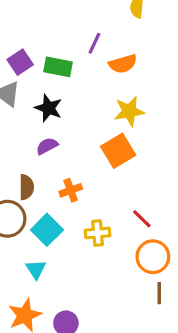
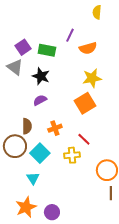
red line: (142, 219) -> (84, 139), moved

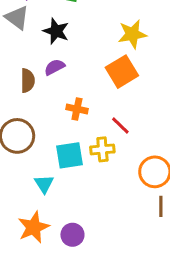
brown semicircle: (27, 126) -> (28, 81), moved
orange cross: (55, 128) -> (77, 109), turned 32
cyan square: (40, 153) -> (69, 155), moved, turned 36

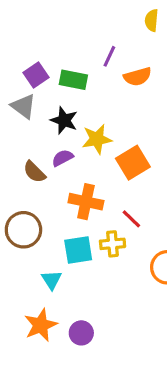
yellow star: (132, 34) -> (97, 139), moved
brown semicircle: (28, 81) -> (34, 172), turned 135
orange cross: (77, 109) -> (86, 202), size x1.5

